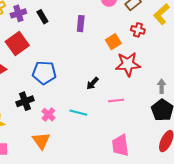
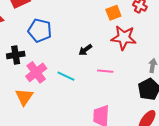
pink cross: (48, 115) -> (36, 72), size x1.5

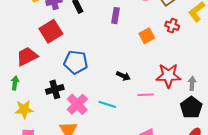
red star: (124, 38) -> (168, 76), moved
black arrow: (85, 50) -> (123, 76), turned -112

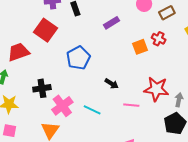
purple rectangle: (116, 16) -> (112, 23), turned 42
red cross: (172, 26) -> (159, 39), moved
red square: (51, 31) -> (45, 30), turned -30
blue pentagon: (76, 62) -> (78, 58), moved, turned 30

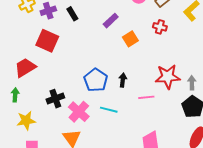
orange square: (140, 47) -> (130, 39), moved
blue pentagon: (78, 58) -> (96, 80), moved
black arrow: (112, 84) -> (123, 80), turned -104

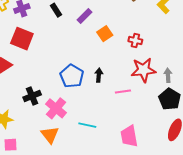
black rectangle: (72, 14) -> (56, 10), moved
red cross: (160, 27) -> (135, 40), moved
cyan line: (109, 110) -> (87, 125), moved

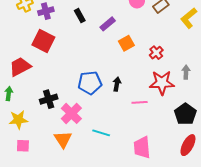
red cross: (135, 40) -> (156, 53), turned 32
gray arrow: (168, 75) -> (186, 72), moved
blue pentagon: (72, 76) -> (90, 83), turned 30

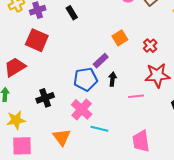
purple rectangle: (108, 24) -> (101, 61), moved
pink cross: (71, 113) -> (82, 109), moved
pink square: (23, 146) -> (22, 146), size x1.5

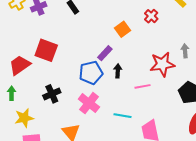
red square: (37, 40) -> (46, 50), moved
red cross: (150, 46) -> (151, 16), moved
cyan line: (99, 129) -> (122, 116), moved

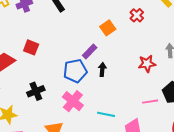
red square: (46, 50) -> (31, 47), size x0.7
red star: (162, 64) -> (147, 64), size x0.7
pink line: (143, 86) -> (150, 102), moved

